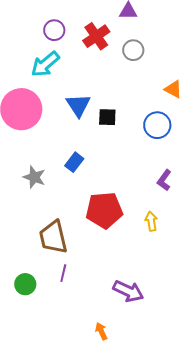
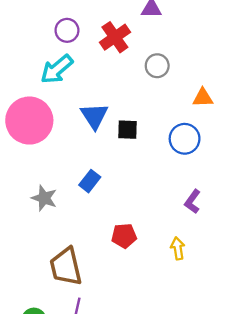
gray circle: (133, 50) -> (157, 66), moved
orange triangle: (173, 89) -> (203, 98), turned -30
red pentagon: (104, 210) -> (124, 236), size x0.6

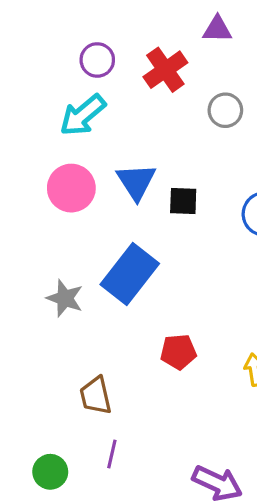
pink circle: (29, 121) -> (71, 188), moved, size x0.7
blue rectangle: (90, 181) -> (130, 274), size x1.8
brown trapezoid: (66, 267) -> (96, 396), size x0.7

